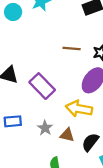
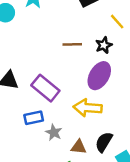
blue rectangle: (13, 121) -> (34, 118), moved
brown triangle: (67, 135) -> (79, 147), moved

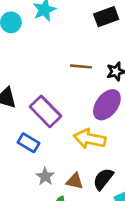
blue rectangle: (34, 118) -> (28, 143), turned 36
gray star: (54, 132) -> (45, 176), moved

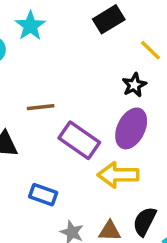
brown line: (81, 66) -> (41, 107), moved
purple rectangle: (46, 111) -> (79, 140), moved

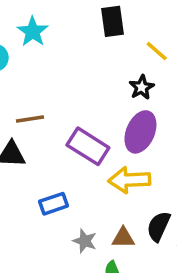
black rectangle: (109, 19) -> (113, 21), turned -64
brown line: (41, 107) -> (30, 119), moved
blue rectangle: (43, 195) -> (53, 204), turned -36

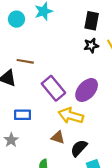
black star: (142, 87) -> (91, 45), moved
brown triangle: (123, 238) -> (58, 137), moved
gray star: (85, 241) -> (11, 140), moved

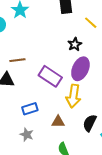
black star: (91, 45) -> (75, 44), moved
yellow arrow: (71, 116) -> (73, 96), turned -80
brown triangle: (58, 137) -> (58, 122), moved

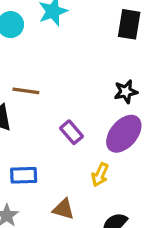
purple rectangle: (50, 76) -> (71, 132), size x0.6
yellow arrow: (73, 96) -> (100, 175), size x0.6

